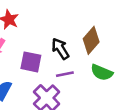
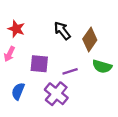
black arrow: (60, 49) -> (62, 31), moved

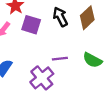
brown diamond: (90, 40) -> (87, 18), moved
purple square: (39, 64) -> (31, 25), moved

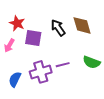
brown diamond: (87, 18) -> (82, 25), turned -55
purple cross: (42, 78) -> (41, 72), moved, turned 30

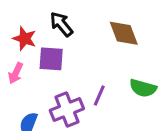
black arrow: (58, 28) -> (61, 24), moved
purple line: (63, 65) -> (99, 96), turned -48

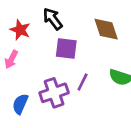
purple square: (51, 59) -> (66, 48), moved

